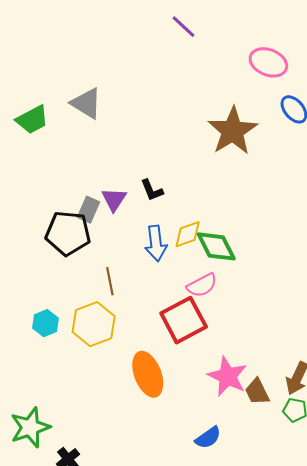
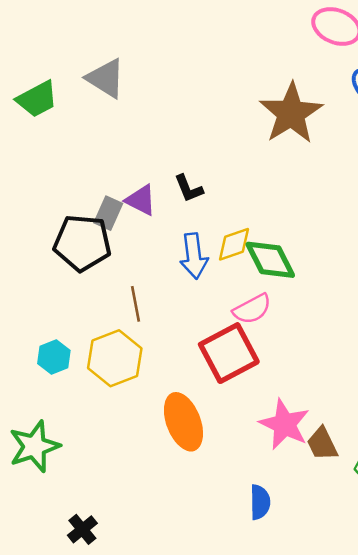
purple triangle: (114, 199) -> (141, 200), turned -36
green star: (30, 427) -> (34, 446), moved
blue semicircle: (208, 438) -> (260, 502), turned -56

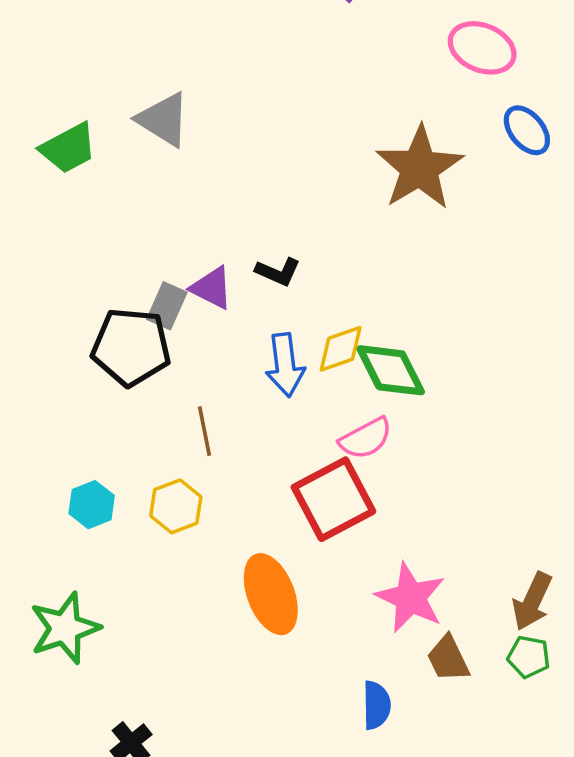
black L-shape: (189, 188) -> (278, 272), turned -44
yellow hexagon: (115, 358) -> (176, 506), size x0.7
brown trapezoid: (322, 444) -> (448, 659), moved

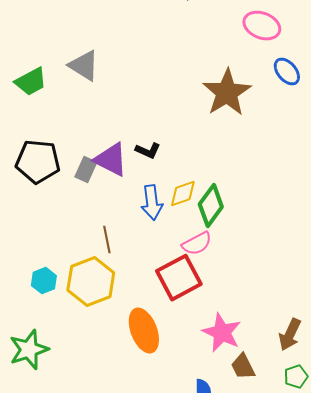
purple triangle: (212, 288) -> (111, 160), size x1.4
black pentagon: (131, 347) -> (38, 162), moved
green diamond: (391, 370) -> (211, 206), turned 63
yellow hexagon: (176, 506) -> (91, 282), size x1.6
green pentagon: (529, 657) -> (296, 377), moved, turned -30

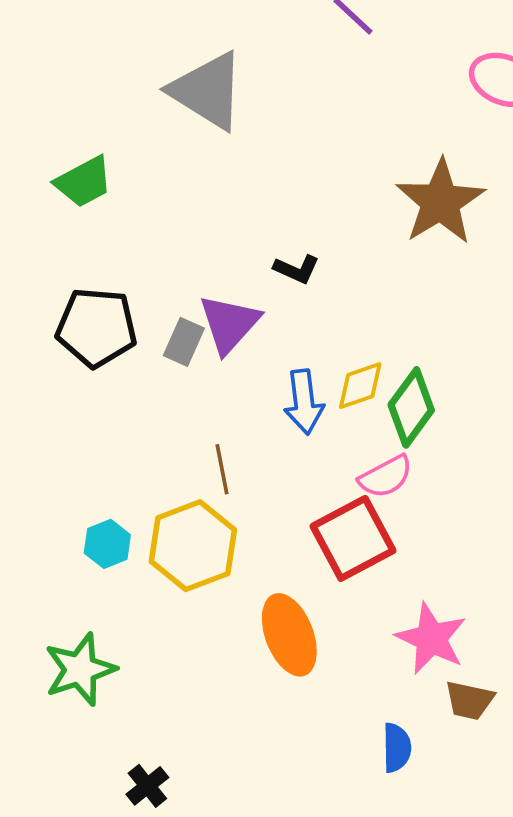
gray triangle: (84, 66) -> (207, 91), moved, size x1.4
black L-shape: (148, 151) -> (297, 269), moved
purple triangle: (111, 160) -> (229, 324), turned 45
brown trapezoid: (243, 367) -> (469, 700), turned -52

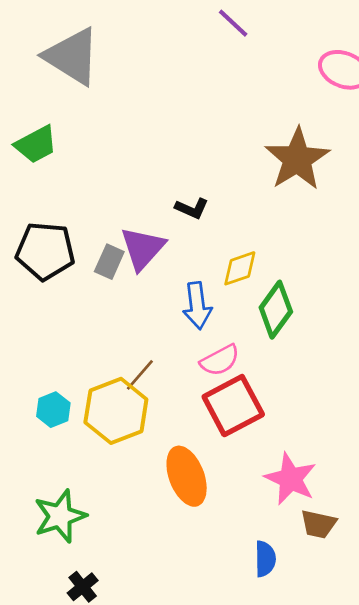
gray triangle: (207, 91) -> (72, 56), moved
yellow diamond: (360, 386) -> (240, 268), moved
brown line: (222, 469) -> (140, 375), moved, turned 52
pink semicircle: (386, 477) -> (220, 360), moved
green star: (80, 669) -> (60, 516), moved

